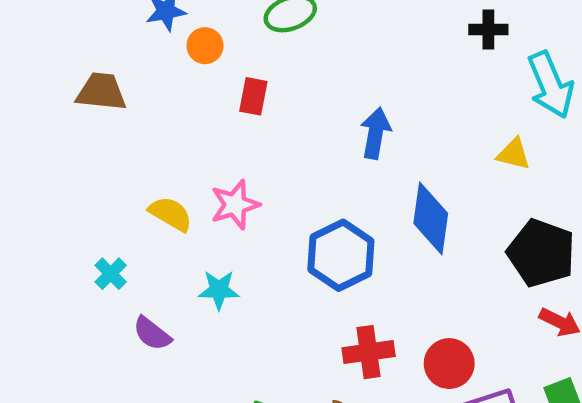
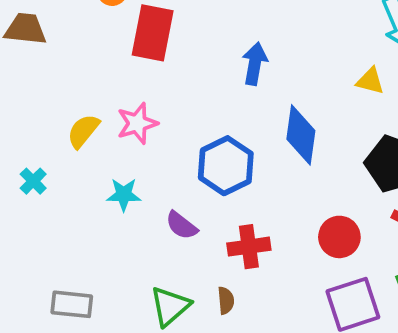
red rectangle: (253, 96) -> (153, 33), size x1.8
yellow semicircle: (170, 214) -> (83, 131), turned -81
purple semicircle: (152, 334) -> (181, 225), moved
red circle: (449, 364) -> (339, 237), moved

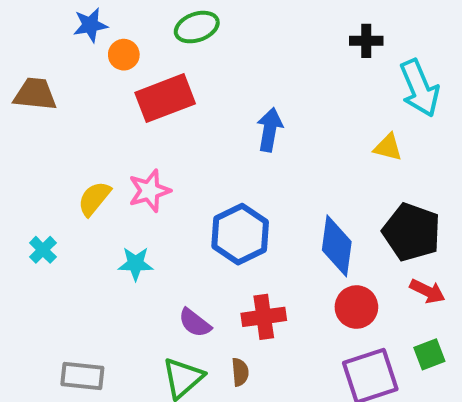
red rectangle: (153, 33) -> (165, 98), turned 58
blue diamond: (301, 135) -> (337, 246), moved
purple semicircle: (181, 225) -> (195, 323), moved

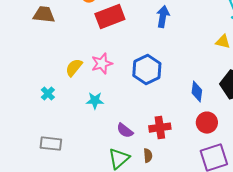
blue arrow: (270, 130) -> (163, 17), moved
blue hexagon: (240, 234) -> (147, 70), moved
blue diamond: (337, 246) -> (197, 92), size x0.7
gray rectangle: (82, 376) -> (51, 144), moved

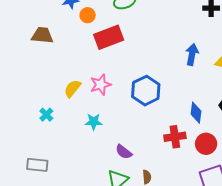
blue arrow: (163, 17) -> (192, 54), moved
red cross: (160, 128) -> (175, 137), moved
gray rectangle: (51, 144) -> (37, 165), moved

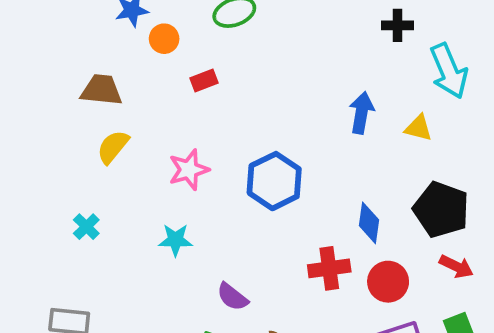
brown trapezoid: (42, 35) -> (101, 90), moved
red rectangle: (109, 37) -> (204, 80), size x0.5
yellow semicircle: (72, 89) -> (113, 147), moved

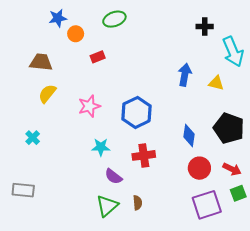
cyan star: (175, 240) -> (101, 147), moved
red arrow: (456, 266) -> (232, 169), moved
red cross: (329, 268) -> (144, 155), moved

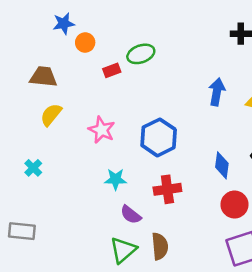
green ellipse: (114, 19) -> (141, 54), moved
pink star: (89, 106) -> (102, 130), turned -30
brown semicircle: (138, 203) -> (160, 246), size x1.5

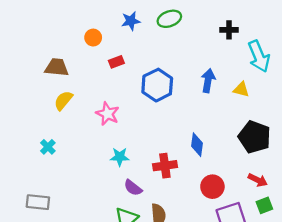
blue star: (64, 24) -> (131, 21), moved
green ellipse: (141, 54) -> (169, 19), moved
blue hexagon: (159, 137) -> (157, 85), moved
blue diamond: (222, 165) -> (197, 145), moved
red circle: (234, 205) -> (212, 187), moved

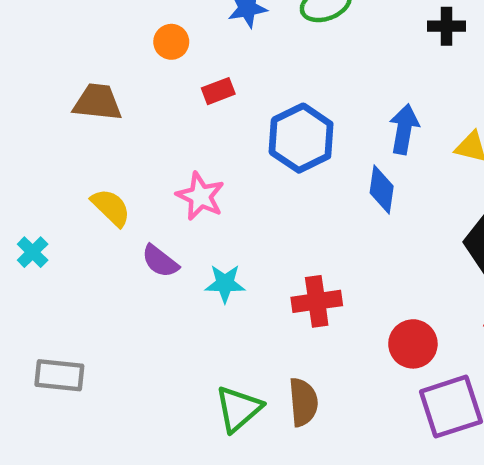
yellow semicircle: (63, 100) -> (111, 207), moved, turned 95
blue diamond: (197, 145) -> (382, 190), moved
cyan cross: (48, 147) -> (33, 252), moved
purple semicircle: (133, 188) -> (160, 261), moved

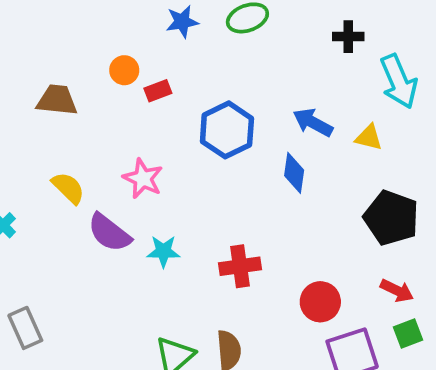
orange circle: (171, 42) -> (124, 70), moved
blue arrow: (404, 129) -> (313, 122), turned -72
purple semicircle: (160, 261) -> (109, 233), size x1.4
gray rectangle: (59, 375) -> (25, 328), turned 60

